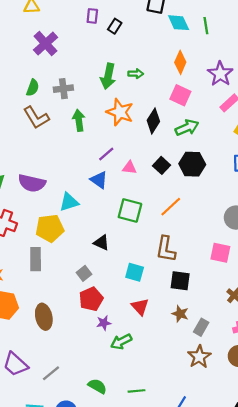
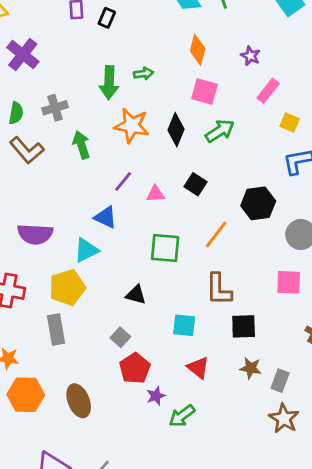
purple star: (220, 74) -> (250, 56), size x0.6
black hexagon: (192, 164) -> (258, 203), moved
blue triangle: (99, 180) -> (106, 217), moved

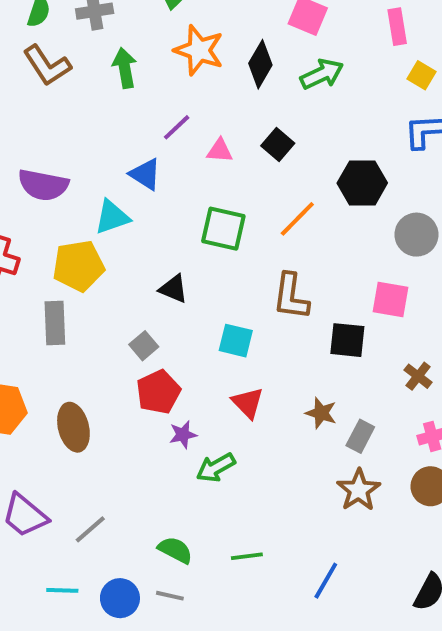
pink rectangle: (268, 91) -> (397, 27), turned -55
black square: (244, 326) -> (347, 340), moved

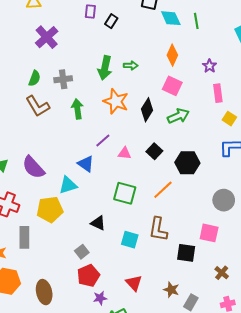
black hexagon: (362, 183) -> (187, 163), moved
purple semicircle: (43, 185) -> (33, 167), turned 35
gray rectangle: (55, 323) -> (24, 237), moved
cyan square: (236, 341) -> (130, 240), moved

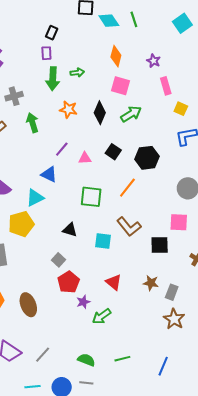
purple rectangle: (90, 11) -> (46, 53), moved
orange star: (116, 101) -> (68, 109), size x0.7
brown L-shape: (158, 229) -> (129, 227), turned -40

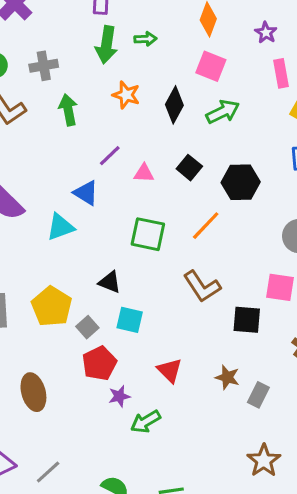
yellow pentagon: (21, 224) -> (52, 306), moved, turned -30
cyan square: (103, 241) -> (130, 320), moved
brown star: (174, 319) -> (264, 461), moved

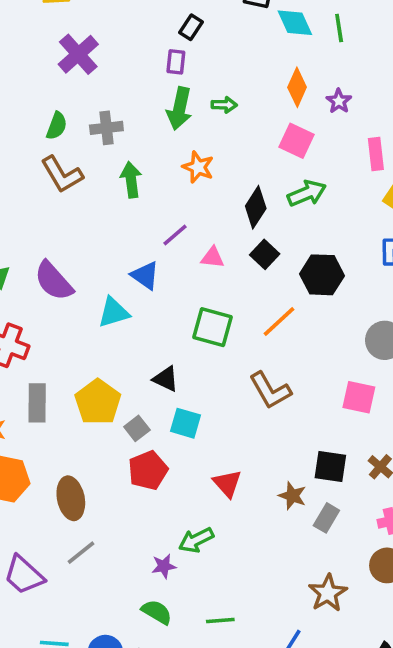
purple star: (266, 33) -> (339, 101), moved
black diamond: (174, 105) -> (256, 207), moved
black square: (247, 320) -> (330, 466), moved
purple star: (119, 396) -> (164, 566), moved
gray line: (48, 472) -> (81, 553), moved

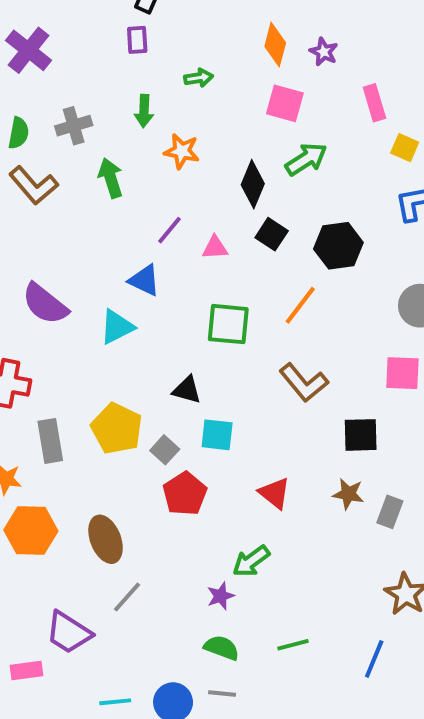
green arrow: (179, 108) -> (144, 111), moved, size x0.7
black square: (330, 466) -> (361, 435), moved

